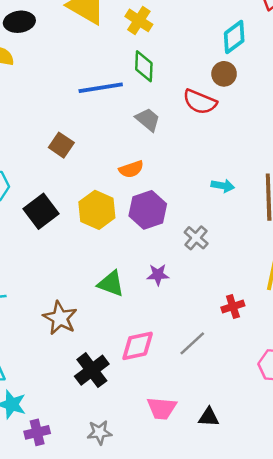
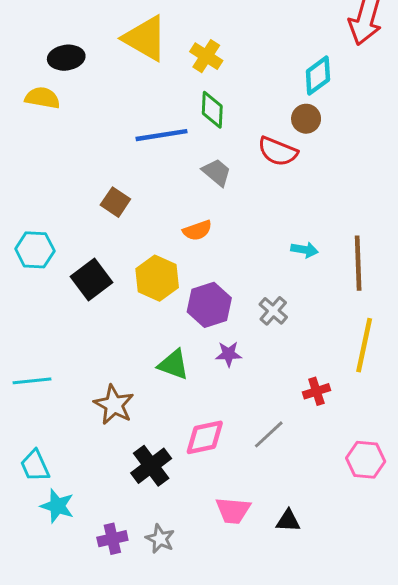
purple hexagon: (148, 210) -> (209, 305), moved
purple cross: (37, 432) -> (112, 539), moved
gray star: (99, 432) -> (160, 539), turned 30

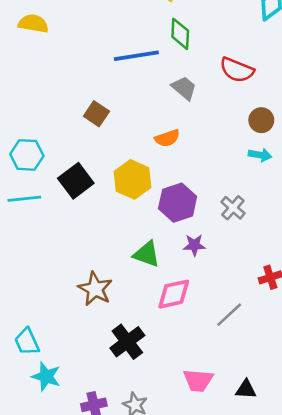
brown circle: (306, 119) -> (261, 120), moved
cyan line: (32, 381) -> (24, 199), moved
pink diamond: (205, 437) -> (174, 294), moved

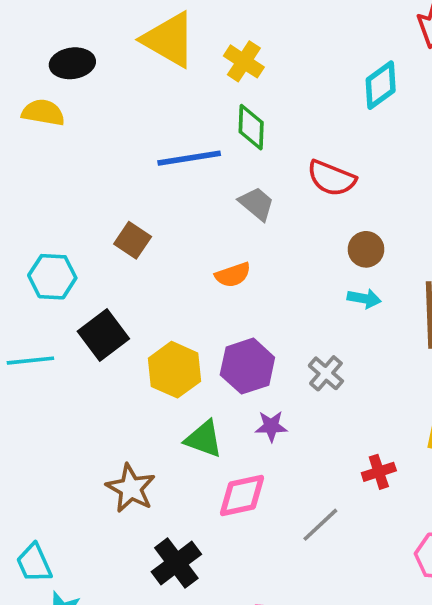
cyan hexagon: (27, 155) -> (52, 277), moved
yellow hexagon: (132, 179) -> (175, 370), moved

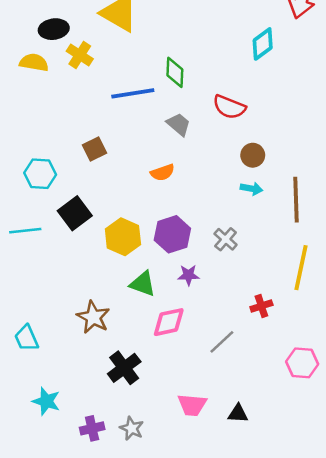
yellow cross: (244, 61) -> (80, 55), moved
brown square: (133, 240) -> (95, 149), turned 30
cyan trapezoid: (34, 563) -> (27, 338), moved

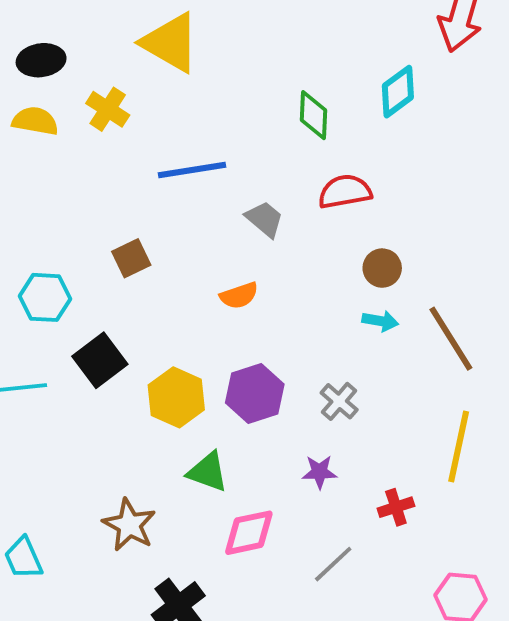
black ellipse: (54, 29) -> (41, 60), moved
green diamond: (175, 72) -> (314, 115), moved
red semicircle: (229, 107) -> (345, 192), turned 148
brown line: (296, 200) -> (451, 339), turned -30
purple star: (188, 275) -> (319, 472), moved

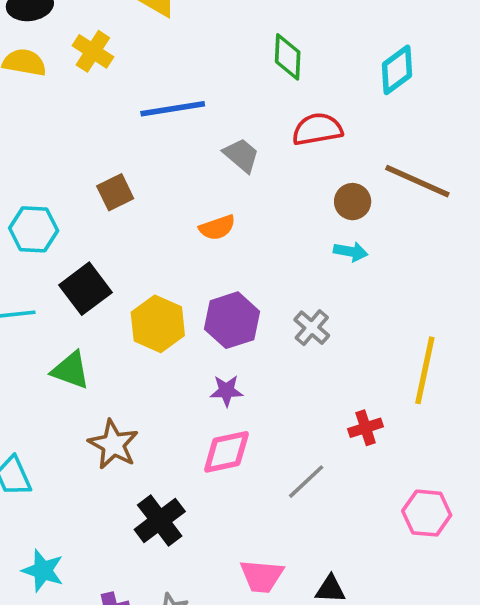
cyan diamond: (398, 92) -> (397, 70), moved
brown line: (451, 339) -> (417, 181), moved, turned -34
green triangle: (208, 472) -> (71, 370), moved
purple star: (319, 472) -> (226, 391), moved

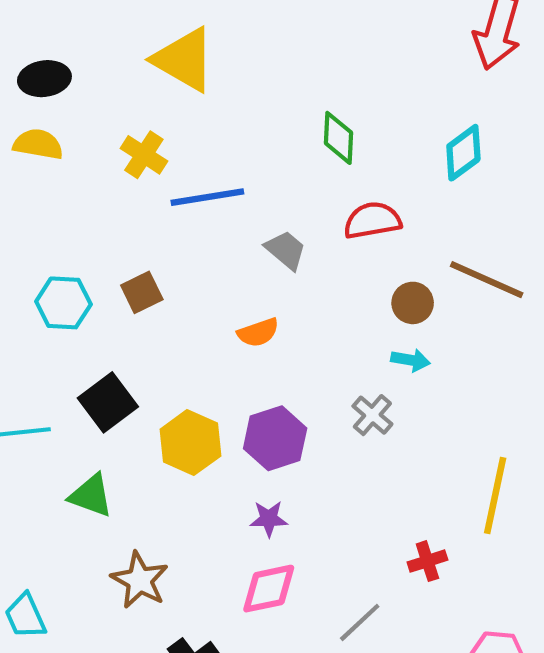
yellow cross: (93, 51) -> (144, 155), moved
cyan hexagon: (34, 229) -> (63, 303), moved
gray cross: (312, 328) -> (372, 415), moved

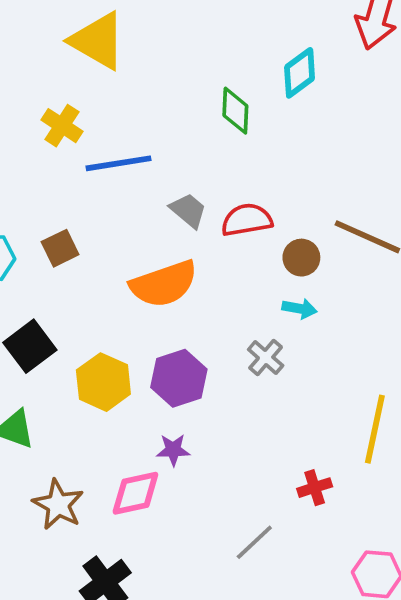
cyan diamond: (463, 153) -> (300, 73), moved
red semicircle: (372, 220) -> (247, 220), moved
orange semicircle: (258, 333) -> (164, 284), size x1.8
pink diamond: (269, 589) -> (135, 493), moved

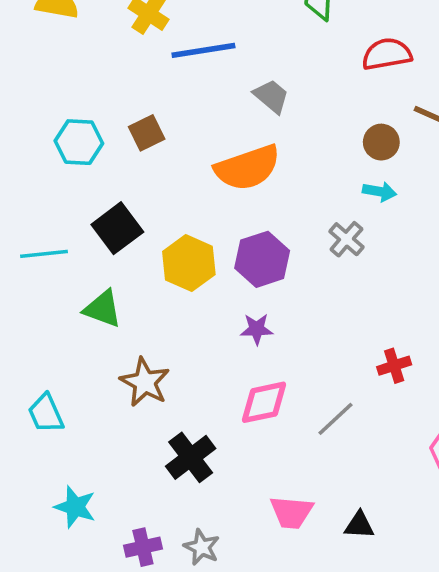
red semicircle: (247, 220) -> (387, 54), moved
pink diamond: (135, 493) -> (264, 402), moved

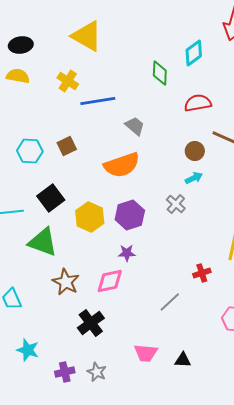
cyan arrow: (379, 192) -> (194, 178), turned -36
green triangle: (103, 309) -> (43, 242), size x1.4
pink diamond: (264, 402) -> (110, 281), moved

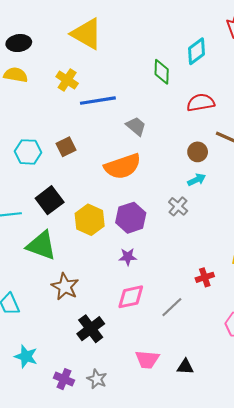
pink diamond: (110, 281) -> (131, 297), moved
purple cross: (65, 372) -> (64, 379), turned 36

